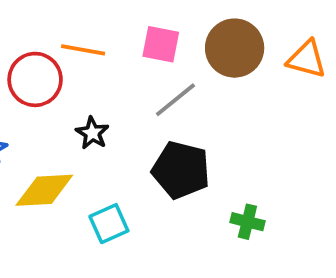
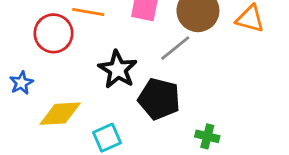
gray line: (175, 100) -> (175, 48), moved
black star: (92, 133) -> (118, 69), moved, size x1.6

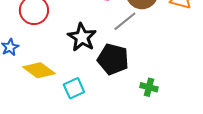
yellow diamond: (60, 114) -> (39, 70), turned 40

